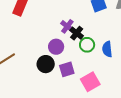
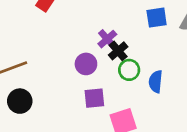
black circle: (46, 64) -> (20, 101), moved

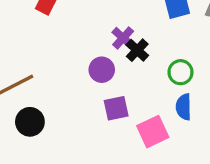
green circle: (129, 70) -> (180, 72), moved
blue semicircle: (156, 82) -> (184, 107), moved

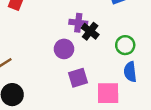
purple cross: (123, 38) -> (78, 23), turned -30
pink square: (153, 132) -> (108, 93), turned 30

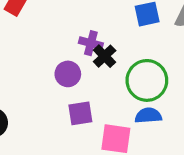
green circle: (125, 45) -> (147, 80), size x1.6
blue semicircle: (130, 72) -> (148, 115), turned 84

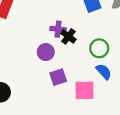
green circle: (147, 80) -> (99, 48), size x0.7
blue semicircle: (148, 115) -> (104, 72), turned 60

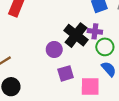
purple cross: (58, 29) -> (95, 31), moved
black cross: (68, 36) -> (76, 35), size x1.6

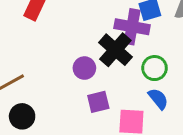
purple cross: (95, 31) -> (132, 27), moved, size x1.6

